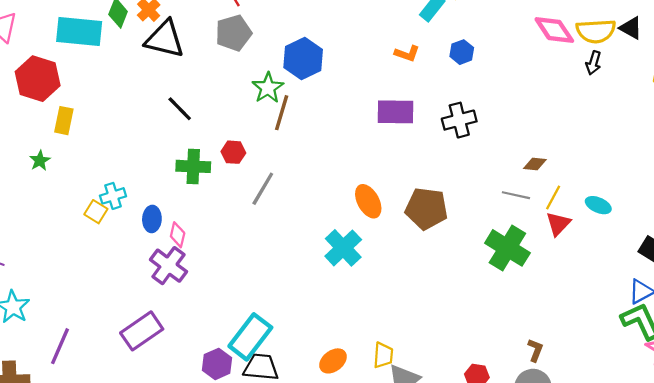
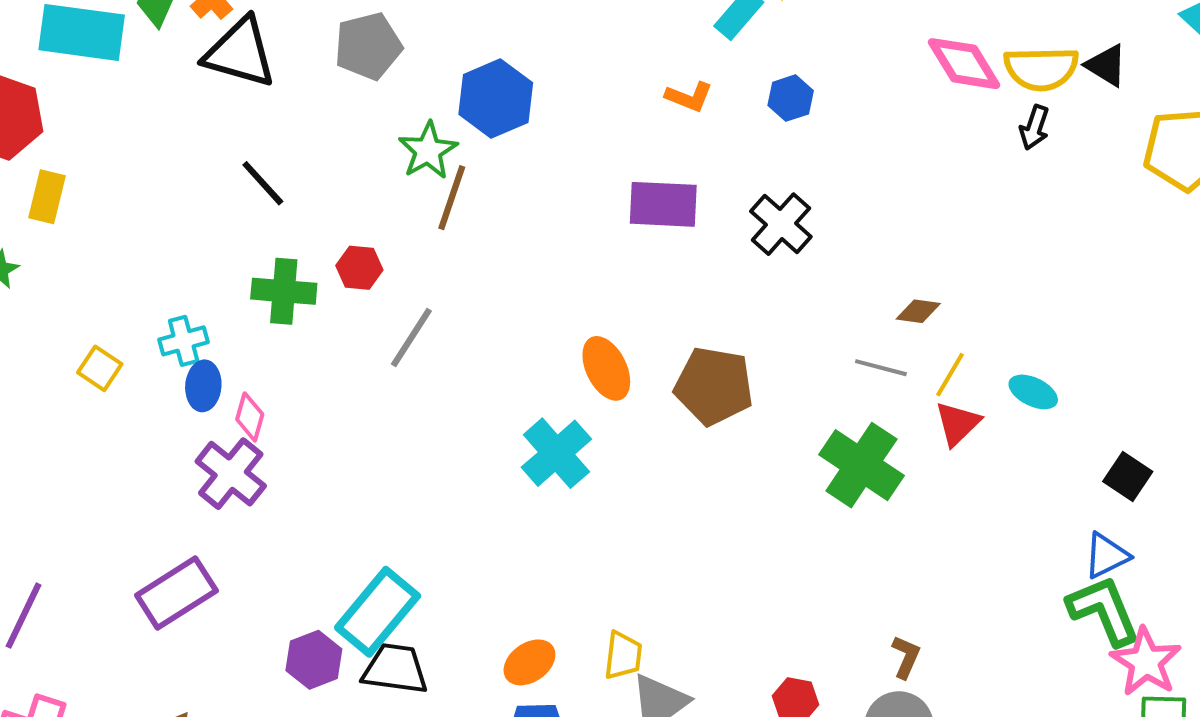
black cross: (459, 120) -> (781, 224), turned -36
cyan cross: (113, 196) -> (184, 341), moved

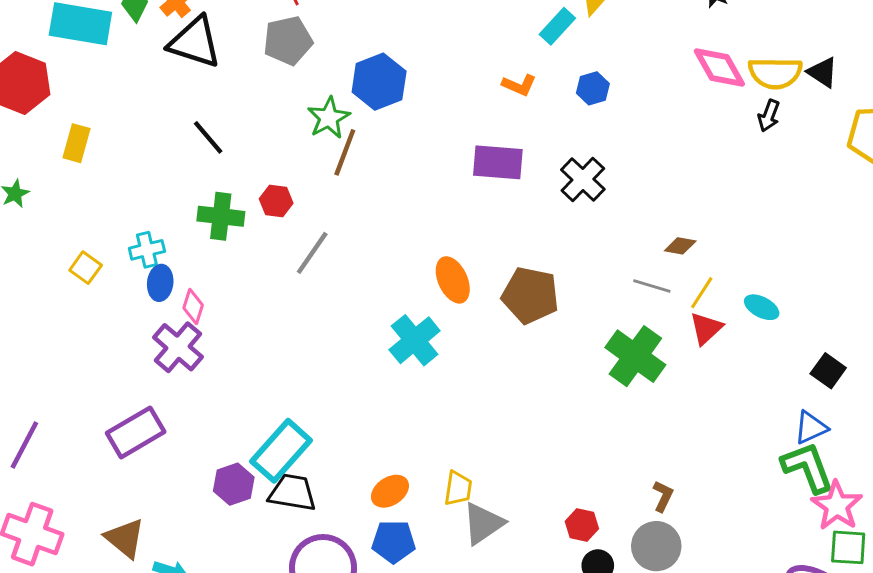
yellow rectangle: (47, 197) -> (76, 143), moved

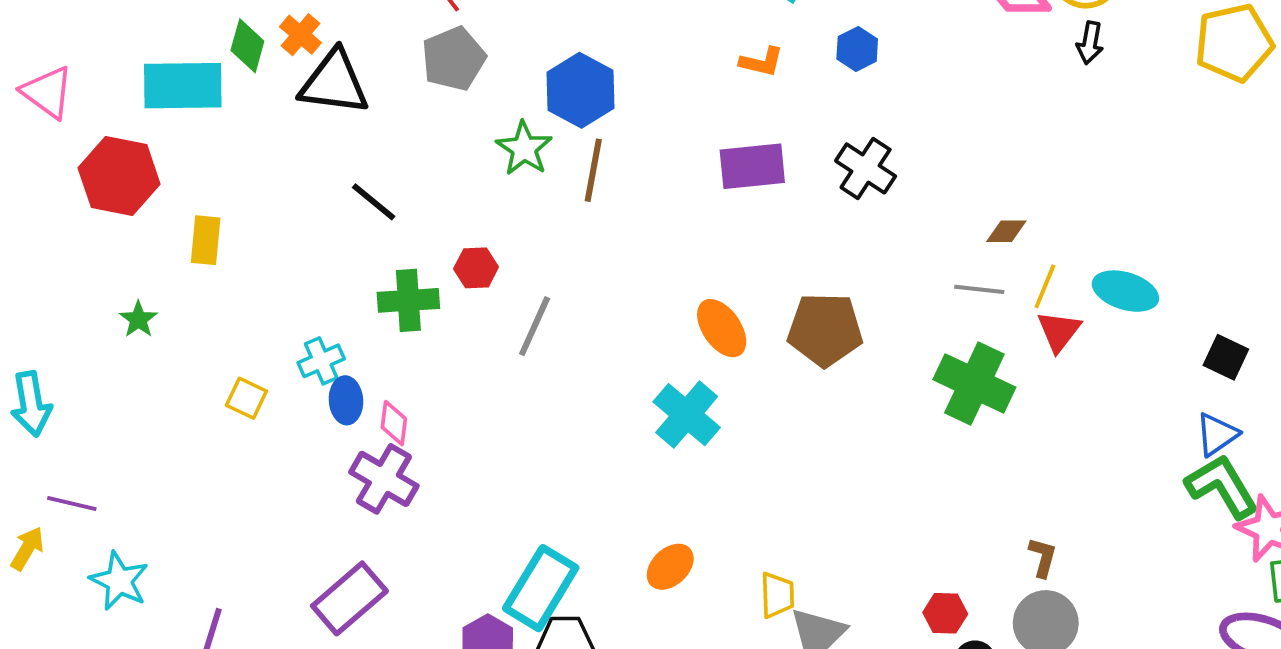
brown line: (345, 152) -> (593, 170), moved
cyan ellipse: (762, 307) -> (1125, 291), size x1.4
orange ellipse: (390, 491) -> (670, 567), moved

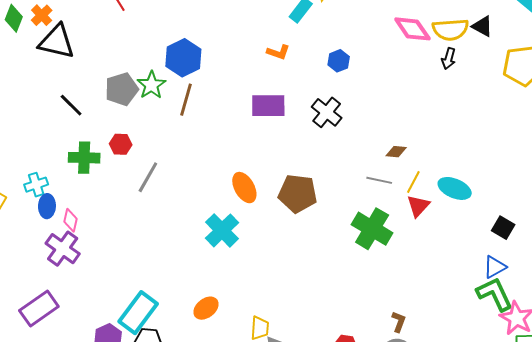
blue hexagon: (857, 49) -> (339, 61), moved
gray pentagon: (454, 59) -> (122, 89), moved

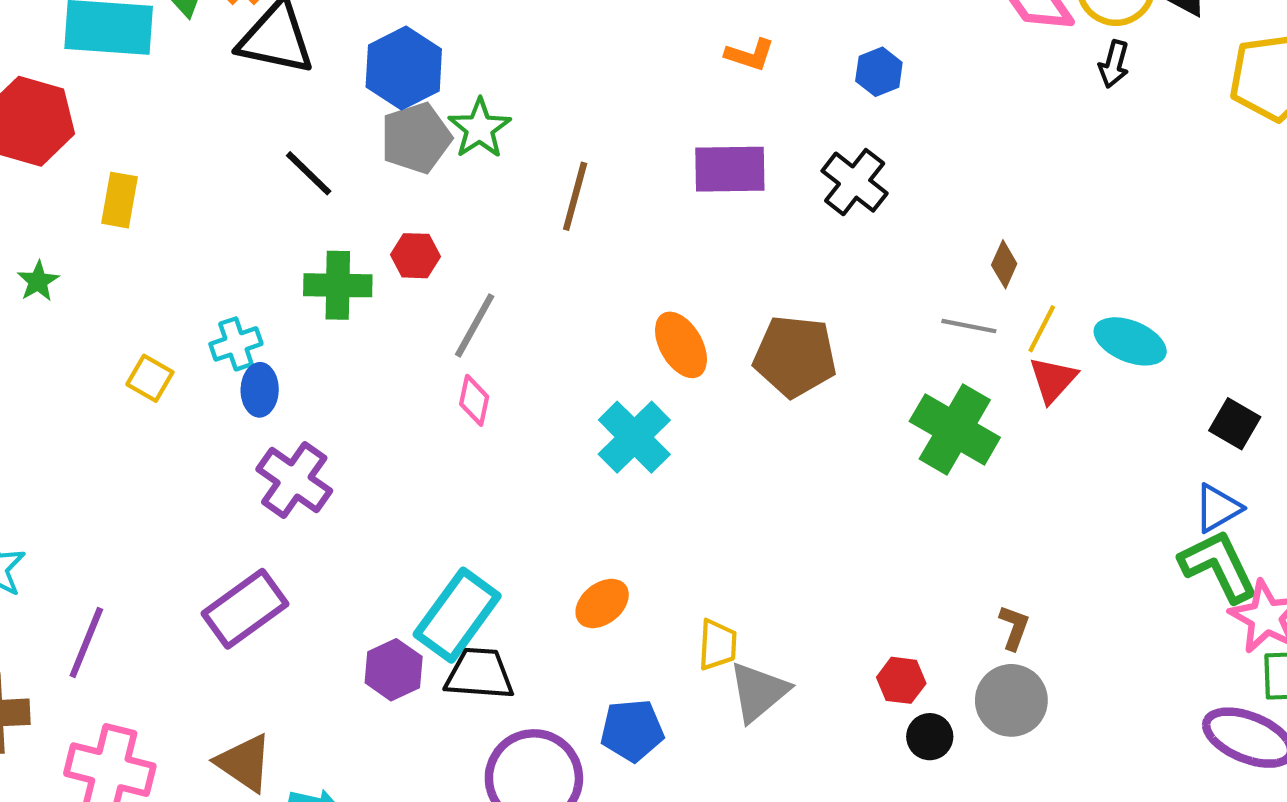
blue hexagon: (183, 58) -> (404, 68), moved
brown line: (186, 100) -> (575, 196), moved
brown diamond: (396, 152) -> (1004, 264), turned -70
pink diamond: (71, 220) -> (474, 400), moved

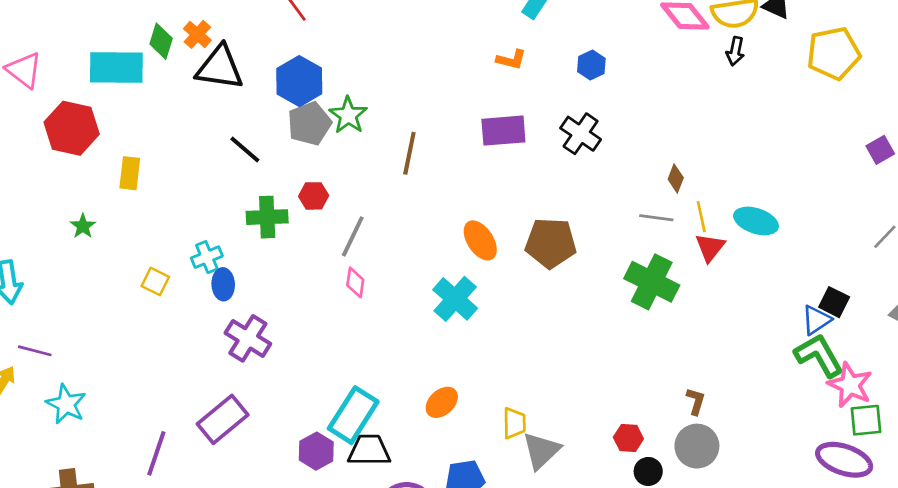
yellow line: (1042, 329) -> (701, 217), turned -36
black square: (1235, 424) -> (834, 302), moved
purple line: (86, 642) -> (156, 453), moved

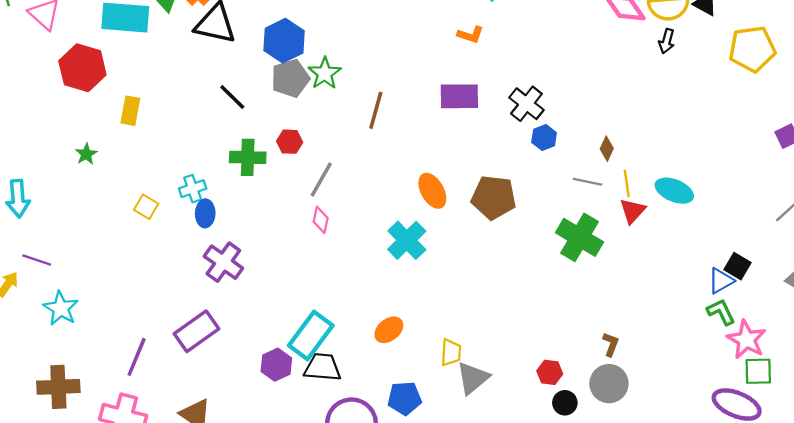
blue hexagon: (591, 65) -> (544, 138), moved
green L-shape: (819, 355) -> (721, 312), size x0.7

